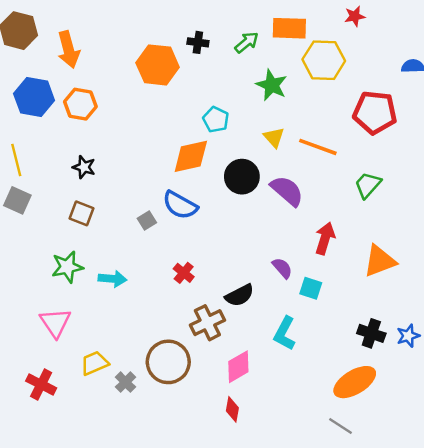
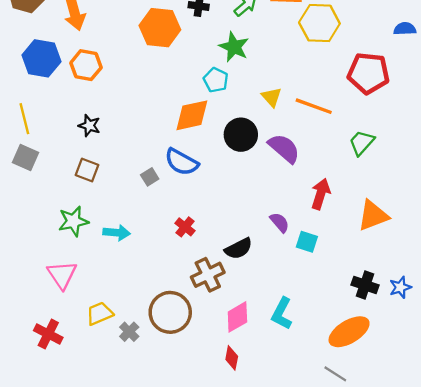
green star: (272, 85) -> (234, 47), moved
cyan L-shape: (285, 333) -> (282, 314), moved

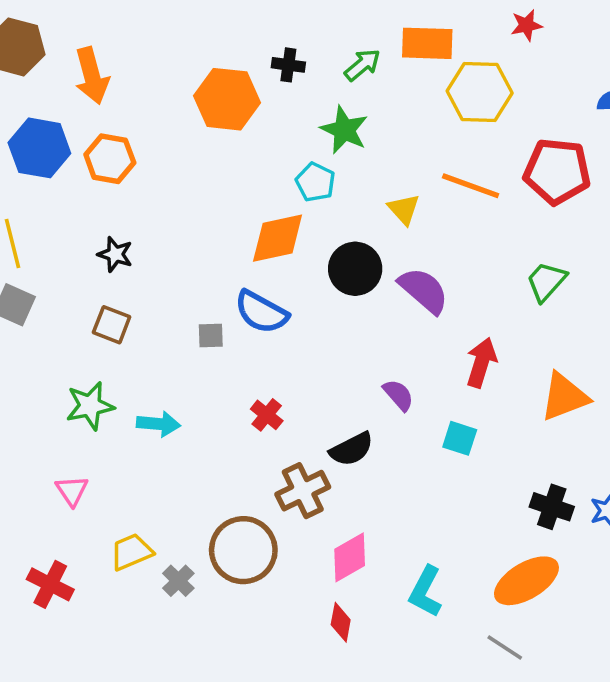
orange line: (314, 106) -> (471, 186), moved
gray square: (150, 177) -> (211, 335), turned 30
purple semicircle: (280, 222) -> (398, 395), moved
pink triangle: (62, 275) -> (72, 491), size x0.7
cyan L-shape: (282, 314) -> (425, 592), moved

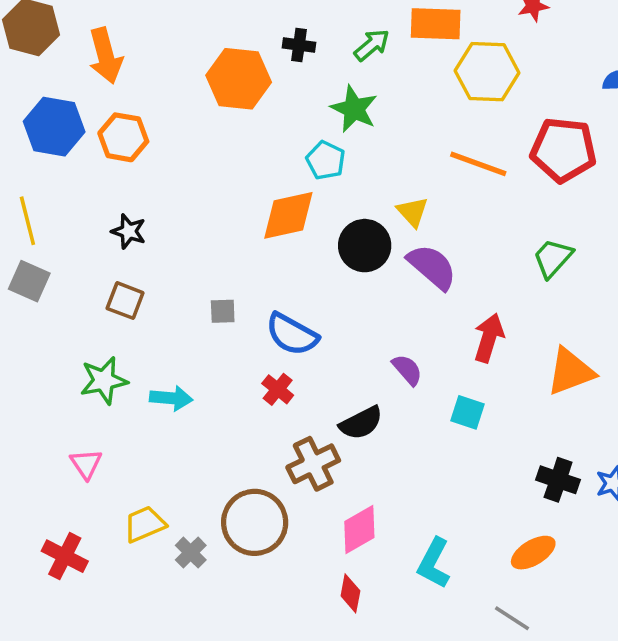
yellow triangle: (404, 209) -> (413, 212), moved
blue semicircle: (261, 312) -> (292, 334), moved
orange ellipse: (526, 581) -> (533, 553), size x0.7

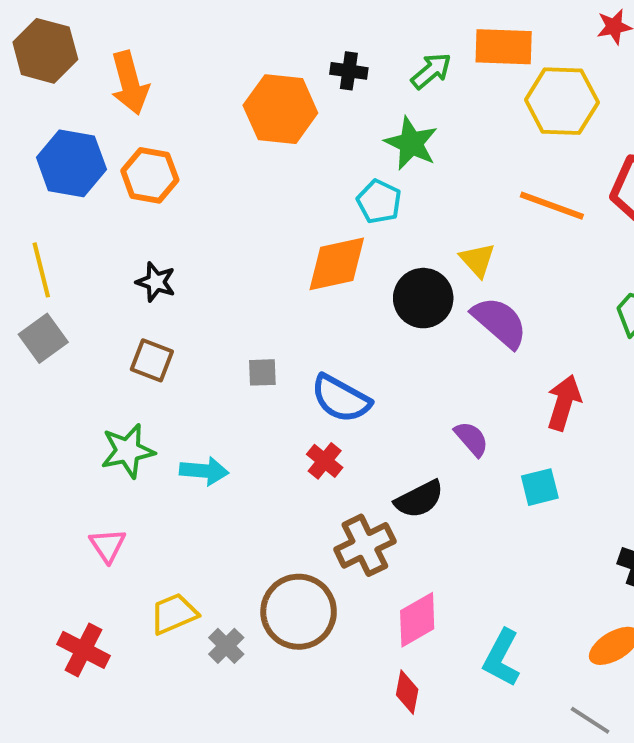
gray square: (29, 281) -> (43, 338), turned 30
cyan square: (468, 412) -> (540, 487), turned -32

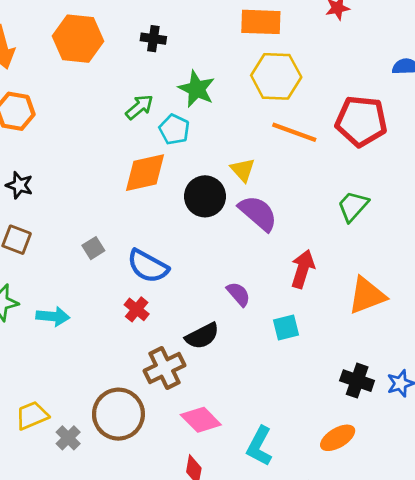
green arrow: (431, 71) -> (139, 107), moved
yellow hexagon: (562, 101) -> (276, 76), moved
orange hexagon: (280, 109) -> (78, 39), moved
gray square: (262, 372) -> (93, 248), turned -30
pink diamond: (417, 620) -> (201, 420), turned 75

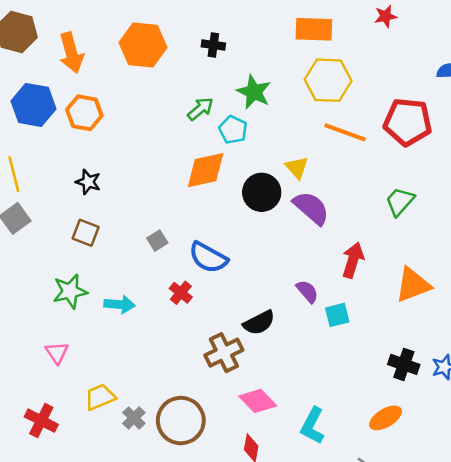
purple semicircle: (238, 294) -> (307, 291), moved
red cross: (137, 309) -> (181, 293), moved
brown circle: (118, 414) -> (181, 421), moved

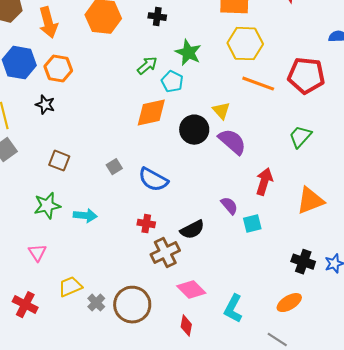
black star: (88, 182) -> (45, 105), moved
red cross: (181, 293) -> (146, 224), moved, turned -30

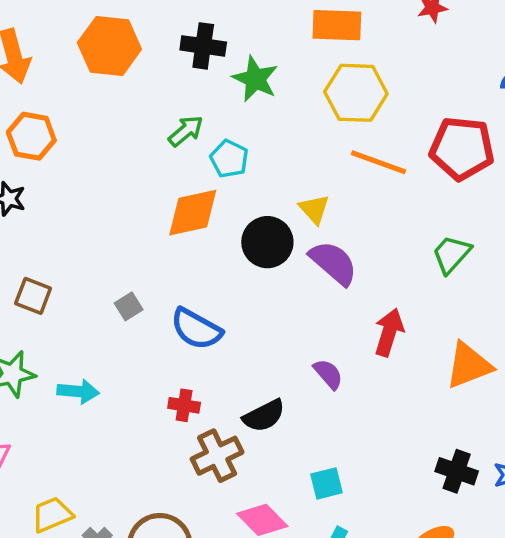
black cross: (157, 17) -> (203, 46), size x1.4
green star: (188, 53) -> (255, 79), moved
cyan square: (252, 224) -> (326, 483), moved

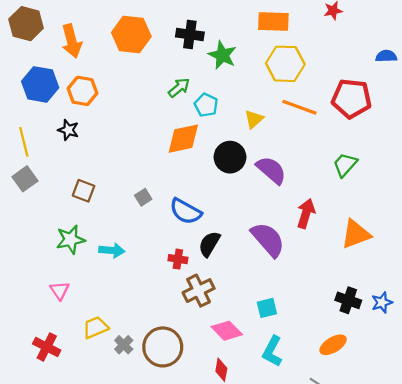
yellow triangle: (314, 209) -> (254, 119), moved, turned 30
purple semicircle: (328, 374) -> (268, 240), size x1.8
black semicircle: (264, 416) -> (209, 244), moved, turned 148

